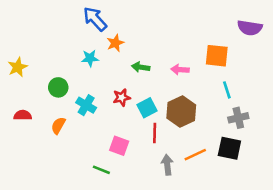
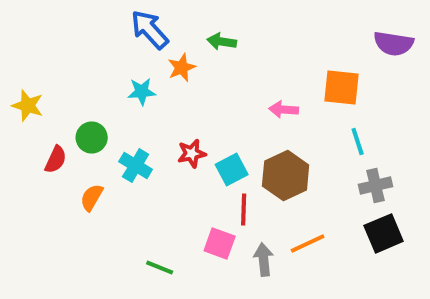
yellow star: (18, 67) -> (28, 106), turned -30
green arrow: (141, 67) -> (222, 42), moved
red semicircle: (23, 115) -> (56, 159), moved, turned 114
pink square: (119, 146) -> (220, 243), moved
black square: (229, 148) -> (384, 233), moved, turned -35

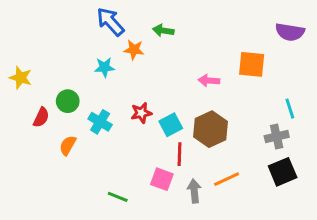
orange star: (182, 68) -> (134, 50), turned 30
cyan line: (358, 142) -> (290, 109), moved

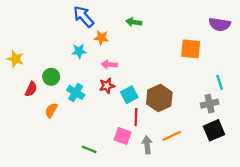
green arrow: (163, 31) -> (134, 22), moved
pink arrow: (209, 81) -> (109, 65), moved

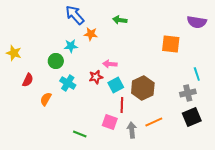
pink arrow: (109, 65) -> (110, 64), moved
green circle: (51, 77) -> (56, 61), moved

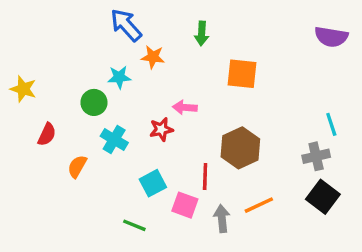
green arrow: (120, 20) -> (202, 33), turned -96
orange square: (171, 44) -> (242, 74), moved
cyan square: (116, 85) -> (153, 183), moved
black square: (192, 117) -> (323, 197), turned -30

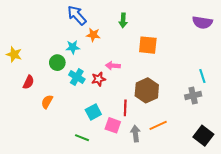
cyan cross: (114, 139) -> (77, 77), moved
black square: (323, 197) -> (203, 136), moved

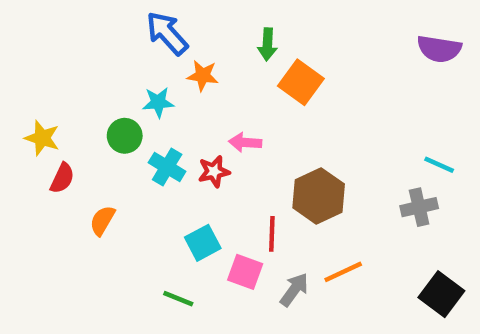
orange square: (148, 45) -> (301, 82), moved, turned 30
yellow star: (14, 54) -> (42, 138), moved
cyan line: (202, 76) -> (439, 165), turned -48
gray arrow: (135, 134) -> (294, 290), turned 42

